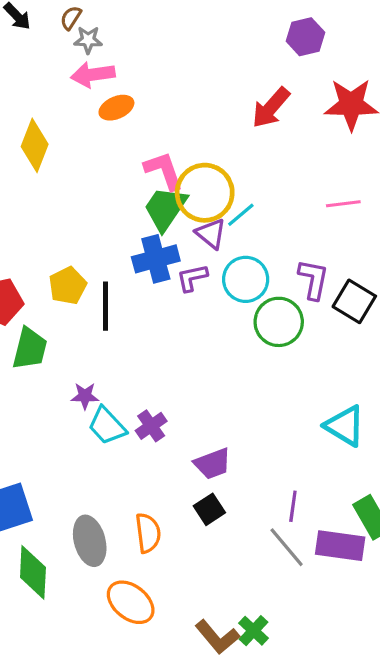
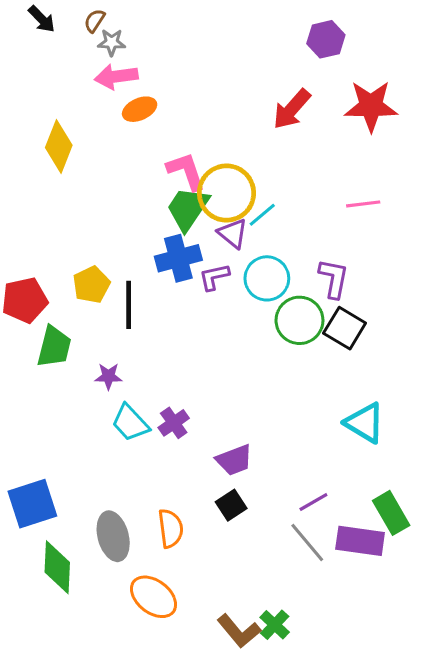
black square: (354, 301) -> (345, 328), moved
purple star: (85, 396) -> (108, 376), moved
purple line: (293, 506) -> (313, 502), turned 52

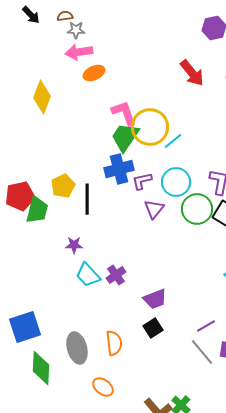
brown semicircle: (94, 21) -> (65, 16), turned 49
red arrow: (292, 109) -> (192, 73), turned -80
purple triangle: (233, 233) -> (154, 209), moved, turned 30
green trapezoid: (54, 347) -> (37, 210), moved
orange ellipse: (154, 597) -> (103, 387), size x0.7

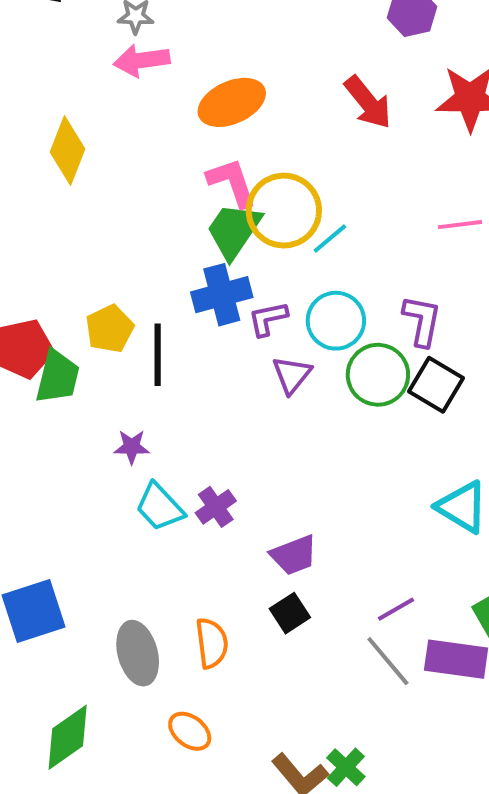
orange ellipse: (94, 73) -> (232, 102), moved, size x1.5
green diamond: (41, 368) -> (68, 737), moved, turned 52

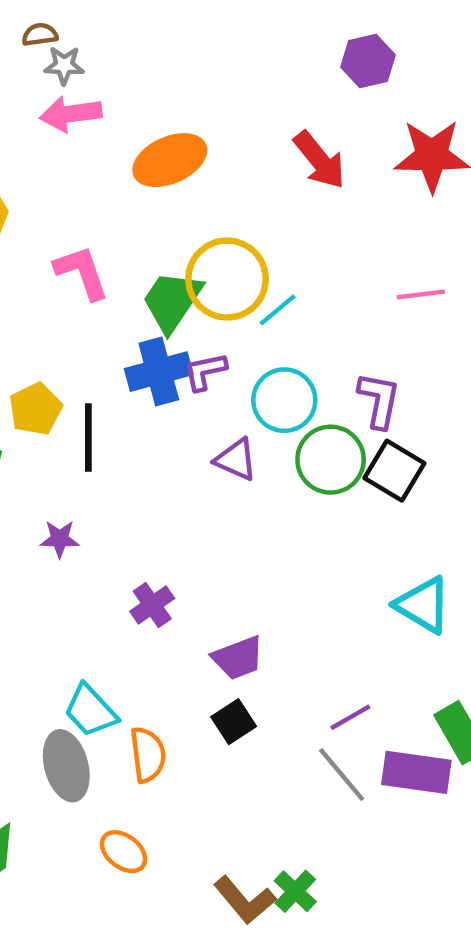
pink L-shape: (232, 183) -> (82, 272), moved
purple L-shape: (268, 319) -> (205, 372), moved
purple triangle: (292, 375) -> (236, 460), turned -45
cyan trapezoid: (160, 507) -> (91, 711), moved

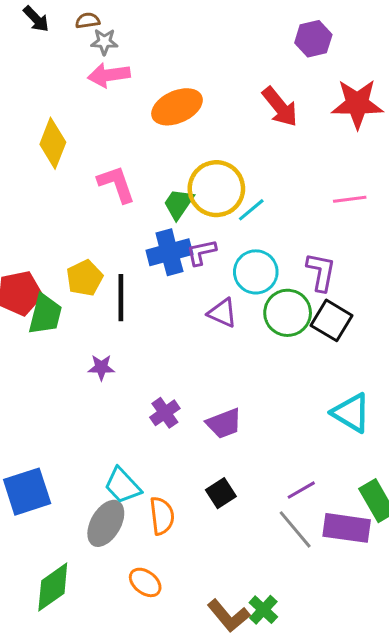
green trapezoid: (172, 301) -> (179, 204), size x0.7
purple trapezoid: (238, 658) -> (224, 423), moved
gray ellipse: (66, 766) -> (106, 523), turned 45

